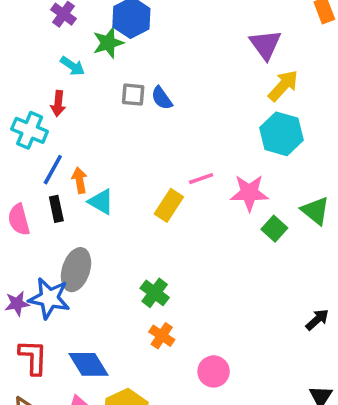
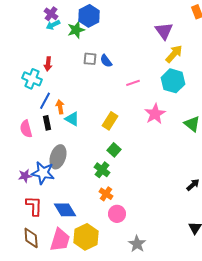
cyan arrow: (72, 66) -> (53, 25), moved, turned 120
pink line: (201, 179) -> (133, 83), moved
pink star: (249, 193) -> (155, 114), turned -30
green square: (274, 229) -> (114, 150), moved
pink circle: (214, 371) -> (117, 214), moved

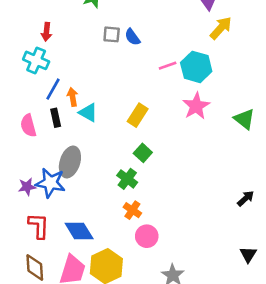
red arrow: (48, 64) -> (47, 32), moved
cyan hexagon: (173, 81) -> (196, 67), moved

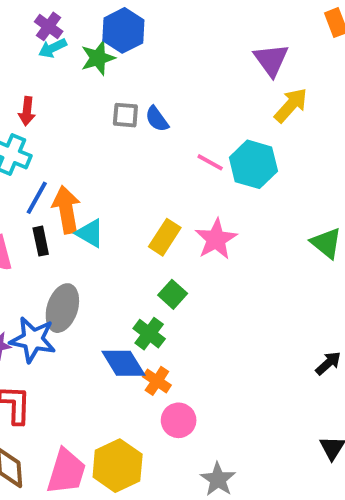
pink line: (168, 66) -> (210, 162), turned 48
orange arrow: (73, 97) -> (66, 210), size x1.6
pink star: (196, 106) -> (216, 239), moved
blue diamond: (79, 231) -> (123, 363), moved

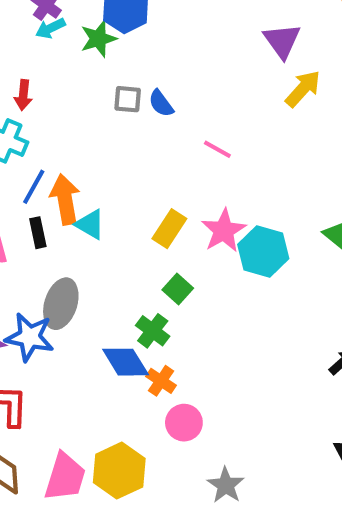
cyan hexagon: (253, 164) -> (263, 251), moved

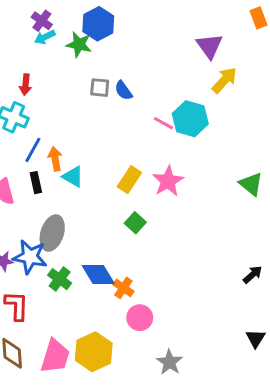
green star: (98, 39) -> (79, 45), turned 30
orange arrow: (65, 199) -> (55, 159), size x0.7
cyan hexagon: (263, 251) -> (190, 119), moved
green cross: (153, 331) -> (60, 279), moved

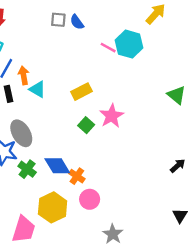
yellow rectangle: (129, 180) -> (82, 92), turned 30
pink star: (168, 181) -> (112, 116), moved
gray ellipse: (52, 233) -> (21, 133), turned -48
yellow hexagon: (94, 352) -> (53, 207), moved

